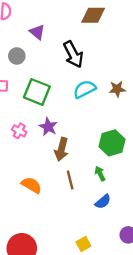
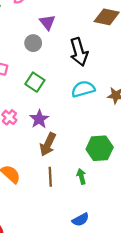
gray circle: (17, 56) -> (33, 43), moved
green square: (37, 92) -> (35, 82), size x0.7
blue semicircle: (103, 202) -> (81, 220), moved

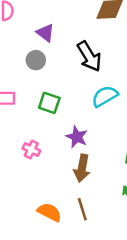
purple star: (39, 119) -> (77, 137), moved
brown line: (50, 177) -> (82, 209), moved

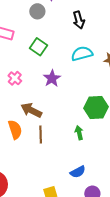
black arrow: (89, 56) -> (79, 20), size x0.7
brown arrow: (82, 168) -> (31, 110), moved, turned 90
orange semicircle: (49, 212) -> (15, 130), turned 30

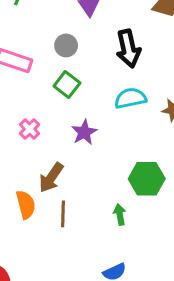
gray circle: (37, 11) -> (66, 45), moved
black arrow: (79, 20) -> (128, 49), size x1.4
brown arrow: (31, 110) -> (51, 178), turned -85

